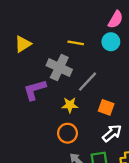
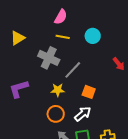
pink semicircle: (116, 19) -> (61, 17), moved
purple L-shape: (35, 90) -> (19, 89), moved
white arrow: (112, 133) -> (83, 114), moved

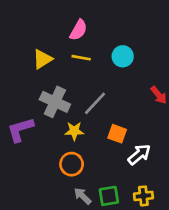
yellow triangle: (18, 38) -> (43, 59), moved
gray cross: (49, 58) -> (55, 102), moved
white arrow: (83, 114) -> (139, 154), moved

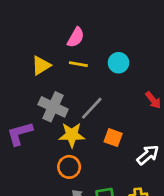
yellow star: (74, 131) -> (72, 135), size x1.4
white arrow: (139, 154) -> (148, 155), moved

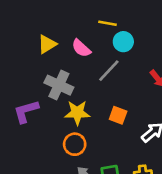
pink semicircle: (76, 37) -> (81, 48), moved, turned 102
yellow line: (78, 64) -> (108, 23), moved
gray line: (92, 108) -> (109, 71), moved

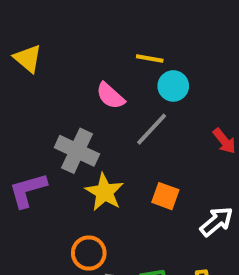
yellow triangle: (47, 44) -> (28, 58), moved, turned -48
yellow star: (77, 113) -> (104, 192), turned 30
orange circle: (75, 144) -> (89, 253), moved

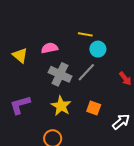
yellow triangle: (28, 58) -> (20, 55), moved
pink semicircle: (110, 96) -> (49, 48), moved, turned 126
gray cross: (77, 151) -> (60, 74), moved

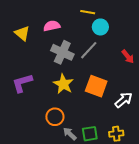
orange square: (94, 108) -> (96, 86), size x1.5

